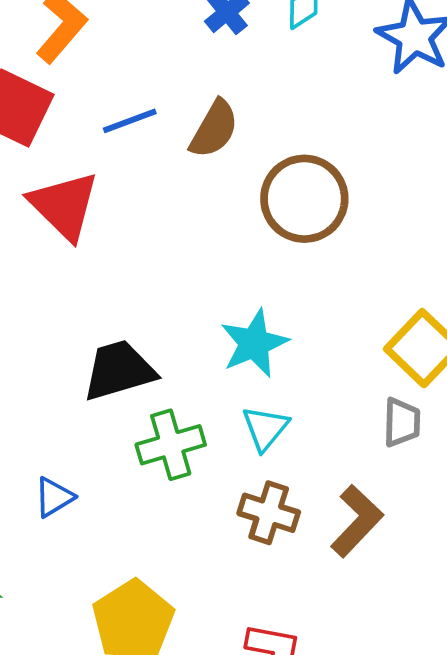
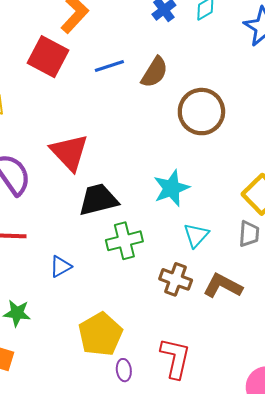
red triangle: (64, 205) -> (69, 152), moved
cyan triangle: (265, 428) -> (196, 235), moved
brown L-shape: (357, 521) -> (223, 286), turned -108

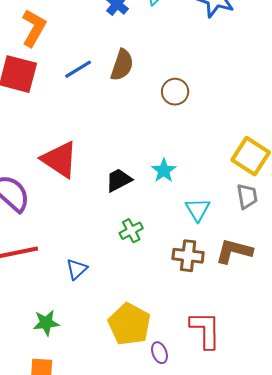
brown circle: (201, 112) -> (175, 92), size x0.6
cyan star: (171, 188) -> (164, 171), size x0.7
black trapezoid: (98, 200) -> (119, 180), moved, size x0.7
green cross: (124, 241) -> (131, 231), size x0.7

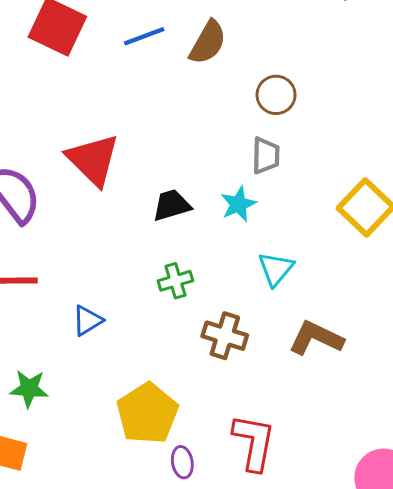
gray trapezoid: (247, 196) -> (266, 156), moved
brown cross: (188, 256) -> (225, 336), moved

